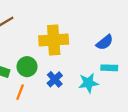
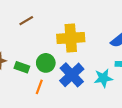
blue cross: (55, 79) -> (72, 75), size x1.6

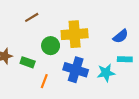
green circle: (46, 63) -> (51, 46), moved
blue cross: (72, 75) -> (76, 70), turned -30

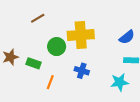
blue cross: (76, 70) -> (82, 71), size x0.6
cyan star: (106, 73) -> (120, 82), moved

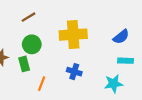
green circle: (57, 47) -> (32, 44), moved
green rectangle: (34, 63) -> (24, 64), turned 56

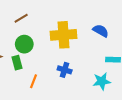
blue semicircle: (121, 37) -> (101, 31), moved, turned -112

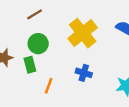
yellow cross: (63, 35) -> (83, 33), turned -35

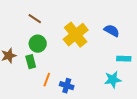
brown line: (35, 14) -> (35, 19), turned 64
blue cross: (84, 73) -> (67, 86), moved

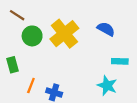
green circle: (38, 44) -> (32, 36), moved
cyan star: (113, 80) -> (107, 86), turned 30

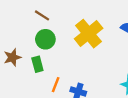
green circle: (32, 36) -> (45, 39), moved

